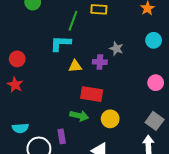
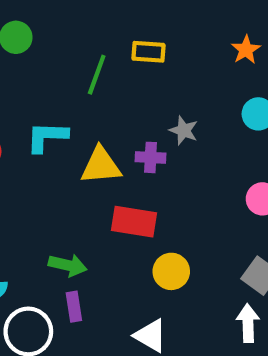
cyan L-shape: (61, 43) -> (47, 137), moved
yellow triangle: (75, 66) -> (101, 166), size x1.5
green arrow: (79, 116) -> (68, 265), moved

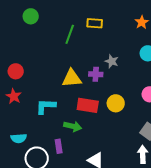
cyan L-shape: (47, 137) -> (46, 106), moved
green arrow: (68, 265) -> (73, 126), moved
yellow circle: (171, 271) -> (116, 103), moved

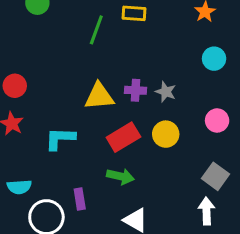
gray star: (112, 61) -> (166, 92), moved
red rectangle: (88, 105) -> (123, 137), turned -40
green arrow: (73, 126) -> (120, 176), moved

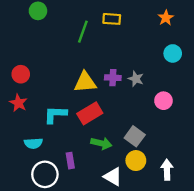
pink circle: (217, 120) -> (163, 101), moved
yellow circle: (166, 134) -> (136, 161), moved
red rectangle: (123, 137) -> (90, 113), moved
gray square: (216, 176) -> (135, 136), moved
cyan semicircle: (19, 187) -> (33, 143), moved

